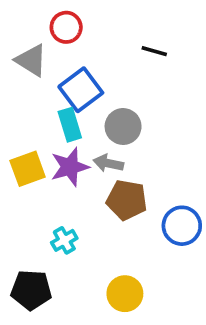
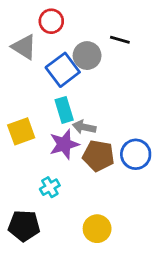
cyan rectangle: (70, 125) -> (64, 110), moved
gray circle: (123, 126) -> (87, 56), moved
purple star: (70, 167) -> (64, 144), moved
blue circle: (182, 226) -> (136, 154), moved

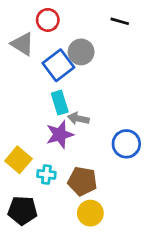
black line: (120, 40) -> (120, 21), moved
yellow square: (21, 131) -> (18, 160), moved, turned -30
brown pentagon: (98, 156) -> (82, 181), moved
cyan cross: (50, 187) -> (46, 174), turned 36

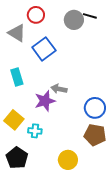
gray circle: (81, 52) -> (74, 20), moved
cyan rectangle: (60, 103) -> (17, 77), moved
brown pentagon: (82, 181) -> (95, 135), moved
black pentagon: (22, 210) -> (17, 158), turned 30

